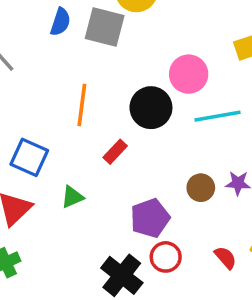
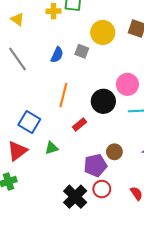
blue semicircle: (60, 22) -> (57, 55), moved
gray square: (105, 27) -> (82, 51), size x0.6
brown circle: (201, 188) -> (114, 152), moved

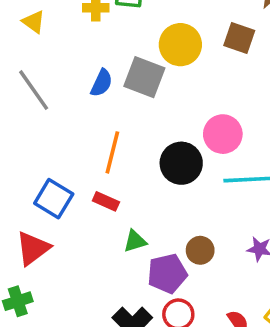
gray square: (82, 51) -> (144, 77), size x1.6
red rectangle: (80, 124) -> (106, 201), moved, turned 64
green triangle: (52, 148) -> (135, 241), moved

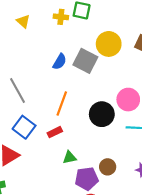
gray line: (34, 90) -> (17, 91), moved
red rectangle: (106, 201) -> (55, 132), turned -56

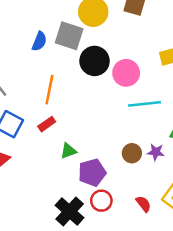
black circle: (102, 114) -> (95, 61), moved
brown circle: (108, 167) -> (132, 153), moved

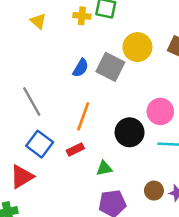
black circle: (95, 61) -> (130, 132), moved
green triangle: (68, 151) -> (104, 168), moved

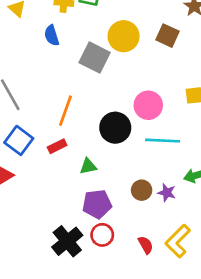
blue semicircle: (81, 68) -> (52, 35), moved, turned 132

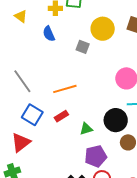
gray square: (95, 57) -> (83, 47), size x0.6
orange line: (65, 111) -> (65, 89), turned 60
black circle: (115, 128) -> (116, 120), moved

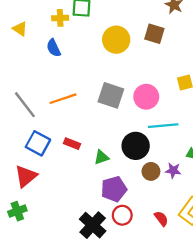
gray square: (83, 47) -> (111, 95), moved, size x1.6
orange line: (65, 89) -> (63, 99), moved
red rectangle: (61, 116) -> (72, 144), turned 56

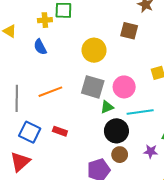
yellow circle: (116, 40) -> (94, 50), moved
gray line: (25, 105) -> (17, 98), turned 40
green triangle: (101, 157) -> (107, 107), moved
brown circle: (151, 171) -> (120, 155), moved

